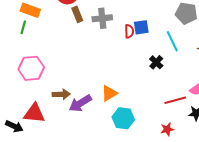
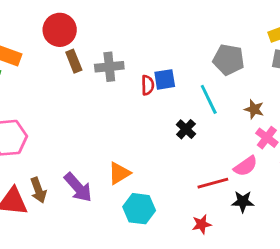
brown arrow: (61, 94) -> (38, 190), moved, turned 72
purple arrow: (80, 103) -> (78, 187), turned -100

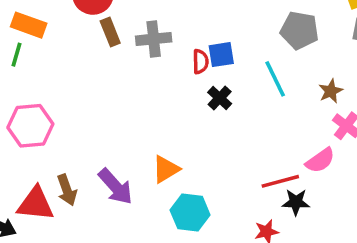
brown star: (254, 109) -> (331, 91), turned 30
black cross: (186, 129) -> (220, 98), moved
black star: (243, 202) -> (296, 202), moved

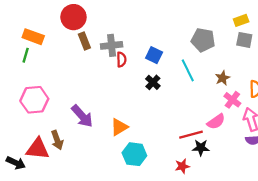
blue square: (221, 55) -> (154, 55), turned 35
red semicircle: (200, 62) -> (121, 60), moved
purple arrow: (115, 186) -> (82, 116), moved

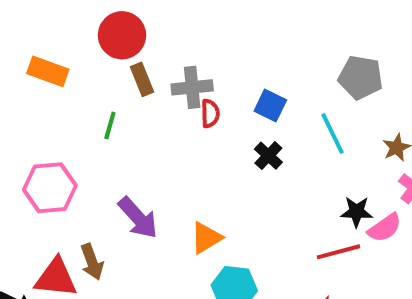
green line: (26, 55) -> (110, 126), moved
black star: (201, 148) -> (357, 212), moved

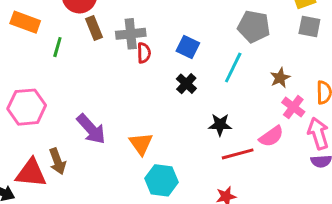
green line: (110, 126) -> (57, 47), moved
cyan line: (332, 134) -> (233, 68), turned 52
black star: (357, 212) -> (220, 125), moved
orange triangle: (206, 238) -> (141, 144), turned -35

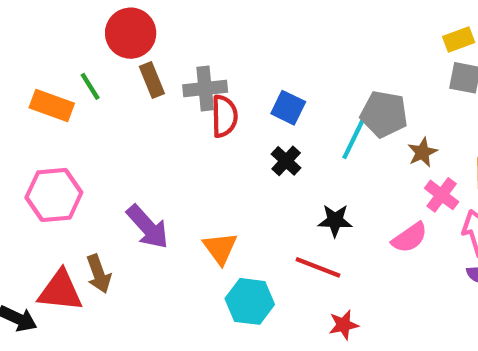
orange rectangle: (25, 22) -> (52, 106), moved
gray pentagon: (254, 27) -> (384, 114), moved
green line: (57, 47) -> (90, 86), moved, turned -48
red semicircle: (144, 53) -> (224, 116), size x1.4
red line: (238, 154) -> (318, 267), moved, turned 36

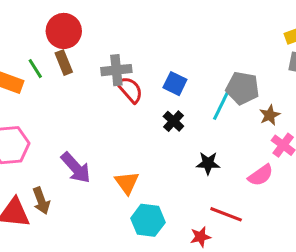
brown rectangle: (152, 80) -> (64, 63), moved
red semicircle: (224, 116) -> (130, 90), turned -40
red line: (318, 267) -> (226, 214), moved
red star: (344, 325) -> (201, 237), moved

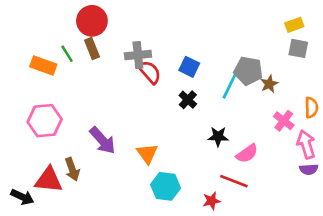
brown star: (270, 115) -> (269, 84), moved
pink semicircle: (261, 175) -> (247, 154), moved

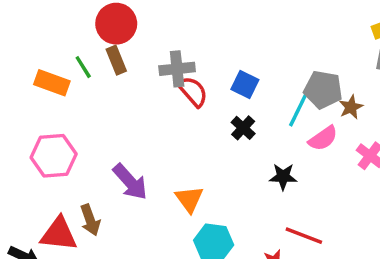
pink semicircle: (247, 154) -> (323, 138), moved

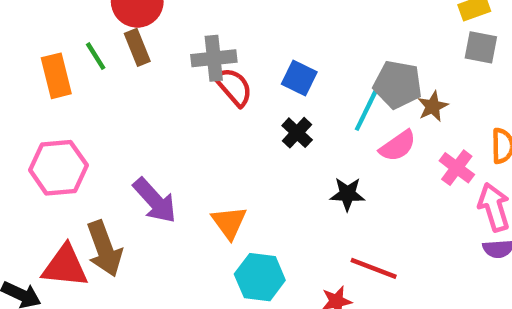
orange rectangle: (52, 83) -> (56, 76), turned 56
brown arrow: (90, 220) -> (104, 249), size x1.4

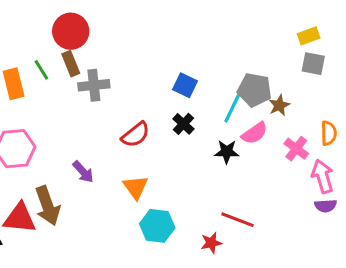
gray cross: (214, 58) -> (94, 85), moved
red semicircle: (234, 87) -> (136, 135), moved, turned 92
black star: (347, 194) -> (227, 152), moved
purple arrow: (155, 201) -> (83, 172), size x0.7

